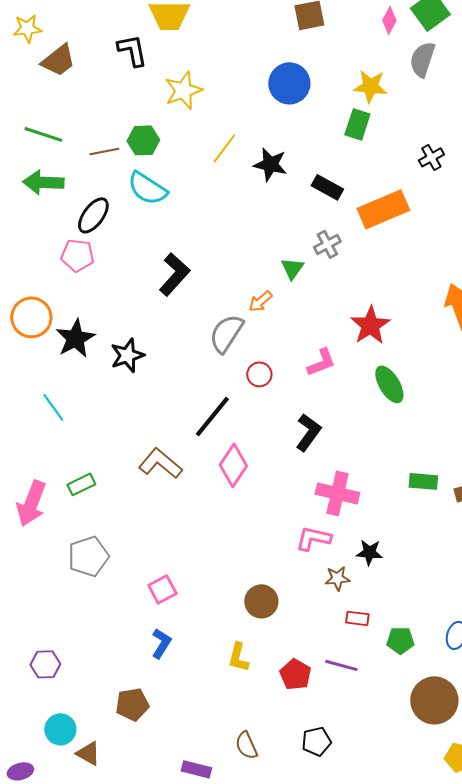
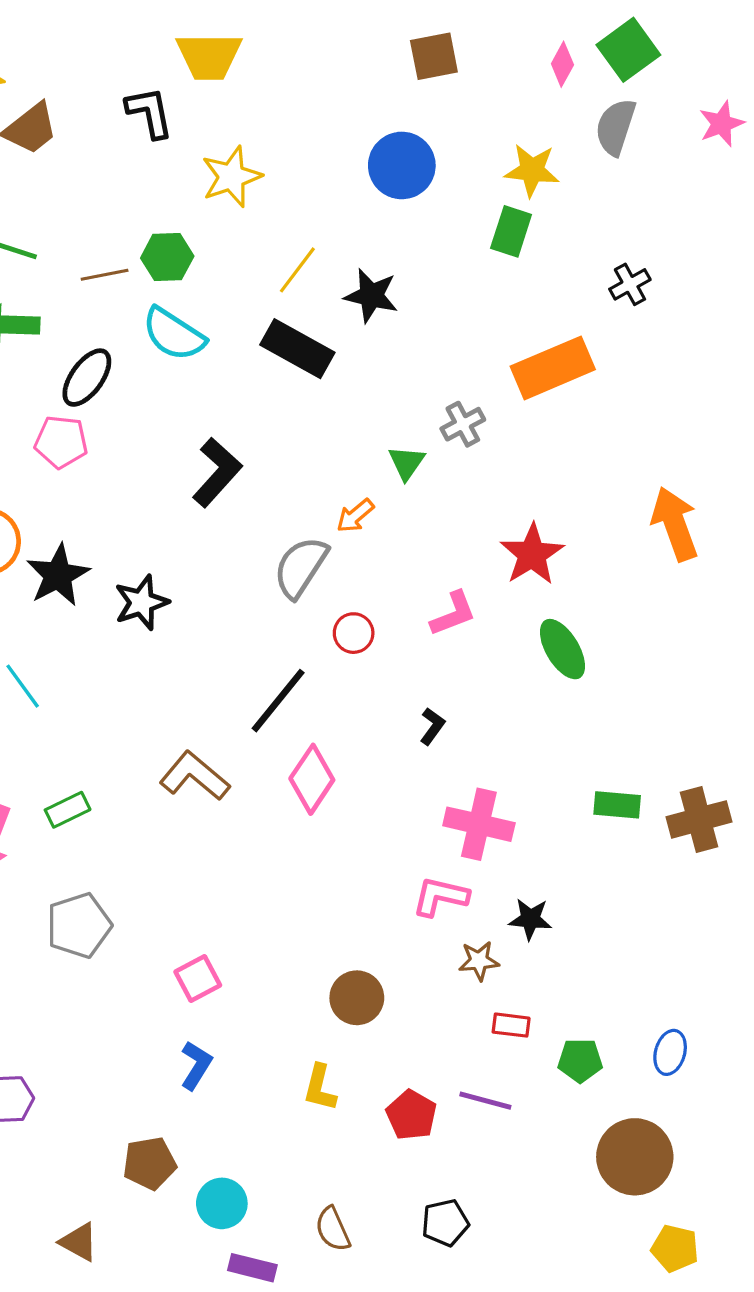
black rectangle: (327, 187) -> (297, 349), moved, size x1.4
black L-shape: (308, 432) -> (432, 726), size x0.6
cyan circle: (60, 729) -> (222, 1203), moved

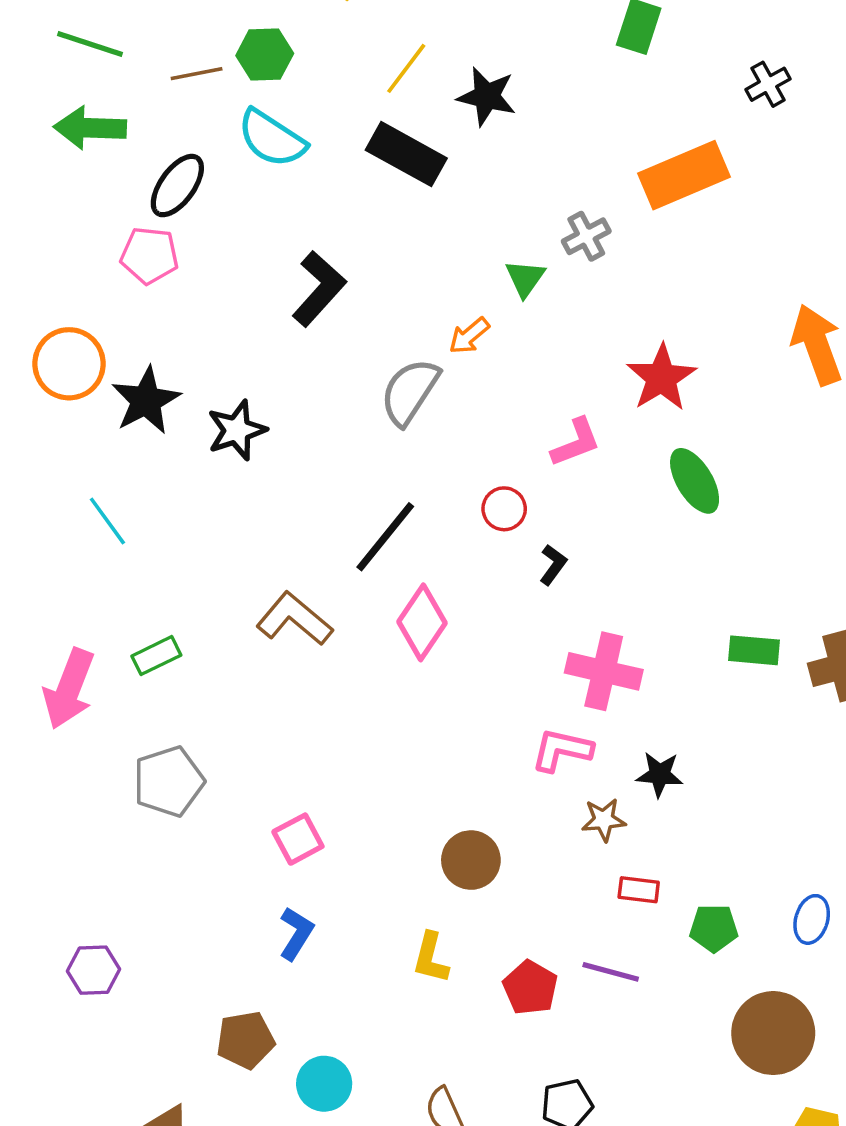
red circle: (354, 633) -> (504, 509), moved

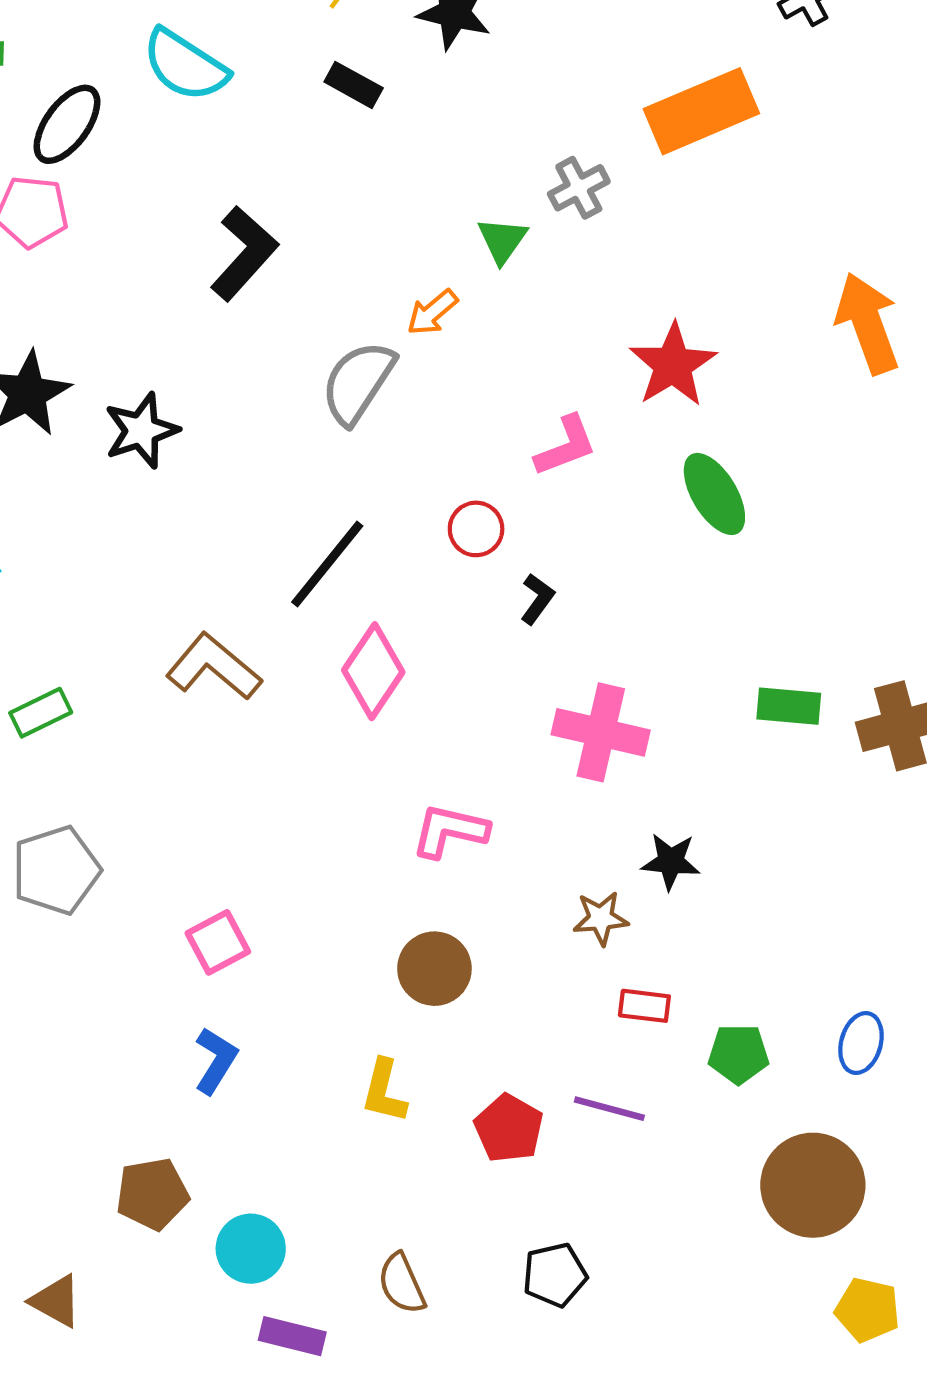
black rectangle: (406, 154) -> (354, 85), size x0.6
pink L-shape: (562, 750) -> (450, 831), moved

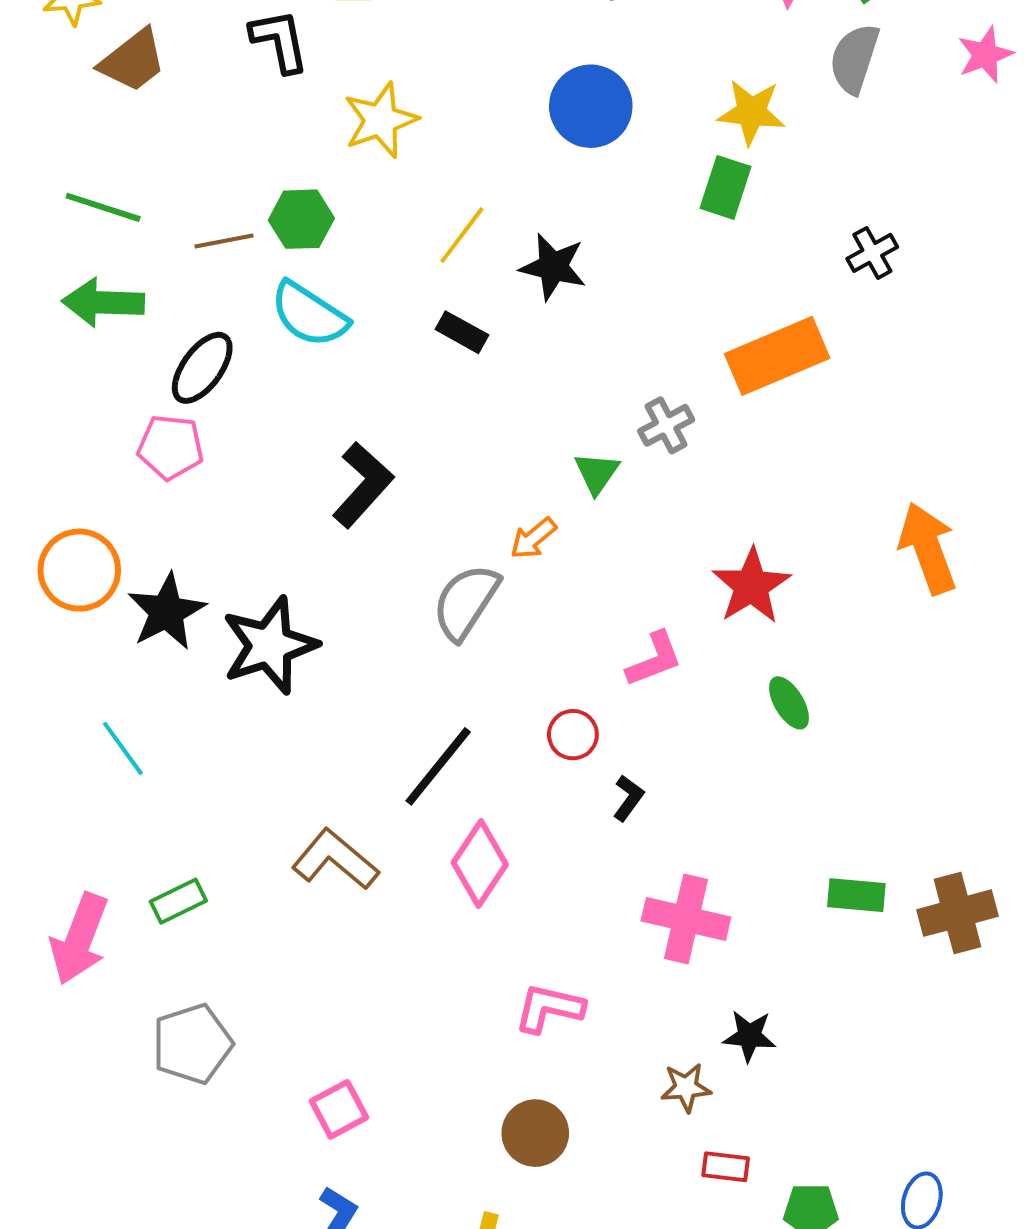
black star: (141, 431) -> (270, 645), size x1.4
green ellipse: (714, 494) -> (789, 703), size x0.7

